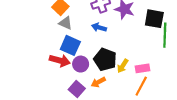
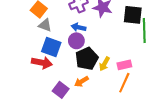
black pentagon: (105, 59) -> (87, 59), turned 30
purple circle: (81, 64) -> (76, 41), moved

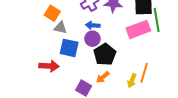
red arrow: (42, 63) -> (49, 66), moved
yellow arrow: (105, 64) -> (132, 81), moved
pink rectangle: (124, 65) -> (138, 29), moved, size x1.6

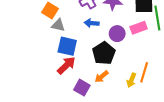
pink rectangle: (138, 29) -> (139, 28), size x0.7
purple circle: (92, 39) -> (117, 34), moved
red arrow: (49, 66) -> (66, 65), moved, turned -48

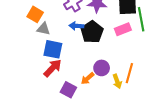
purple circle: (117, 34) -> (102, 68), moved
black pentagon: (104, 53) -> (92, 32), moved
yellow arrow: (131, 80) -> (117, 81), turned -40

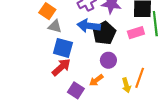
blue arrow: (76, 26) -> (89, 26), size x1.5
purple circle: (102, 68) -> (108, 60), moved

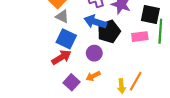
purple circle: (108, 60) -> (94, 53), moved

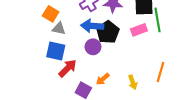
blue square: (66, 39) -> (56, 51), moved
purple circle: (94, 53) -> (93, 47), moved
orange line: (136, 81) -> (161, 72), moved

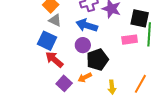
black pentagon: (108, 32) -> (97, 60), moved
red arrow: (68, 68) -> (54, 59), turned -108

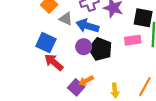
gray triangle: (55, 20) -> (66, 19), moved
black pentagon: (97, 60) -> (100, 49), moved, turned -30
purple square: (64, 83) -> (76, 87), moved

